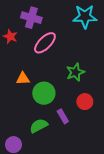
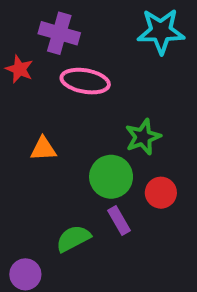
pink ellipse: (45, 43) -> (85, 81), turned 55
green circle: (44, 93) -> (111, 177), moved

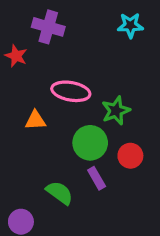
cyan star: (161, 31) -> (130, 25), size x0.7
pink ellipse: (85, 81) -> (71, 91), moved
green semicircle: (73, 238) -> (60, 193), turned 64

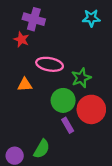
red star: (16, 56) -> (21, 39), moved
red circle: (130, 156) -> (91, 109), size x1.6
green semicircle: (60, 193) -> (42, 149), moved, turned 84

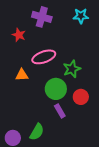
purple cross: (34, 19) -> (42, 17), moved
pink ellipse: (50, 64) -> (44, 57), turned -30
red circle: (91, 109) -> (81, 97), size x0.6

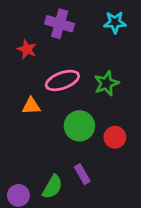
green star: (72, 69) -> (106, 83), moved
purple rectangle: (60, 111) -> (82, 174), moved

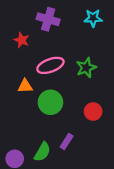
green circle: (79, 126) -> (50, 102), moved
purple rectangle: (82, 174) -> (67, 141), turned 63

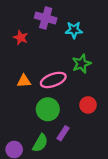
cyan star: (93, 18) -> (74, 30), moved
pink ellipse: (50, 65) -> (53, 80), moved
green circle: (50, 102) -> (48, 109), moved

